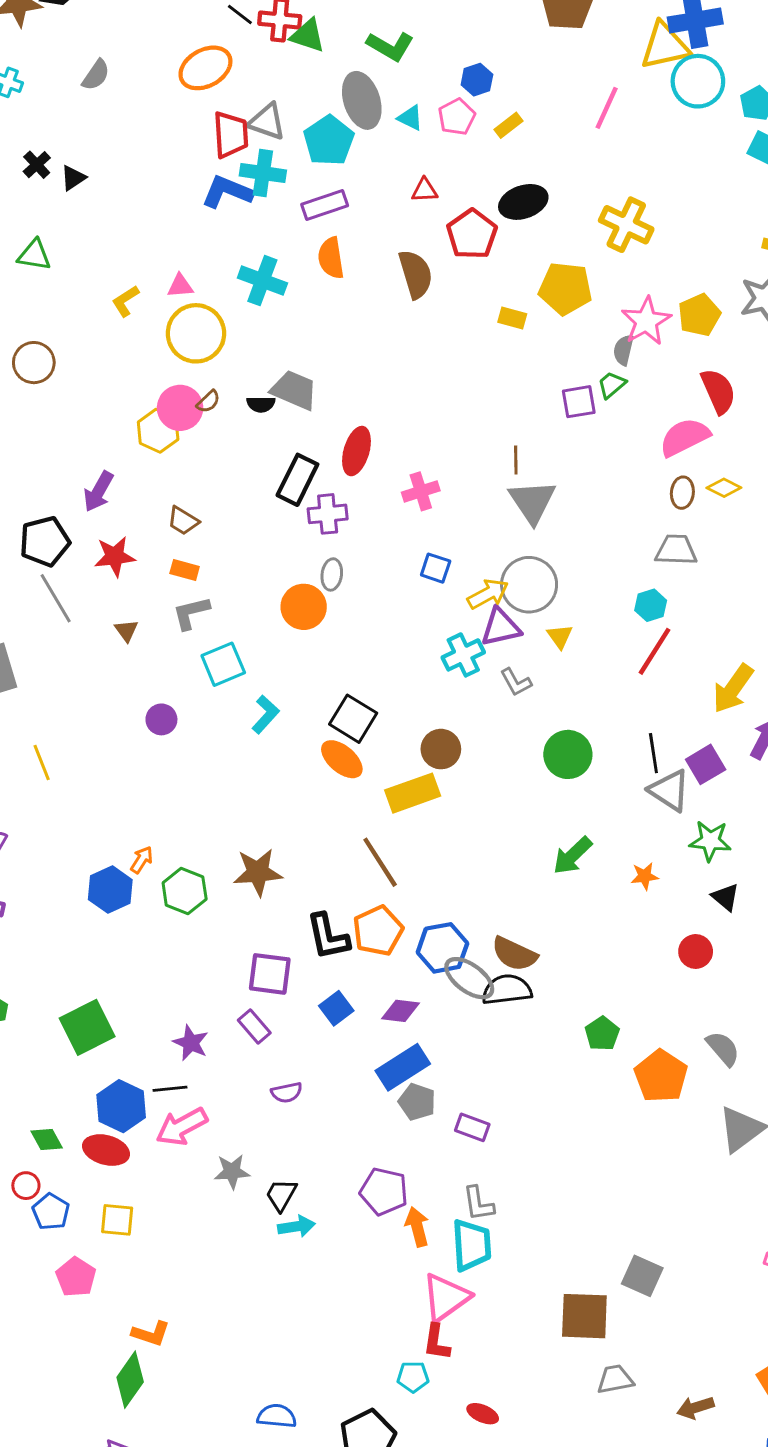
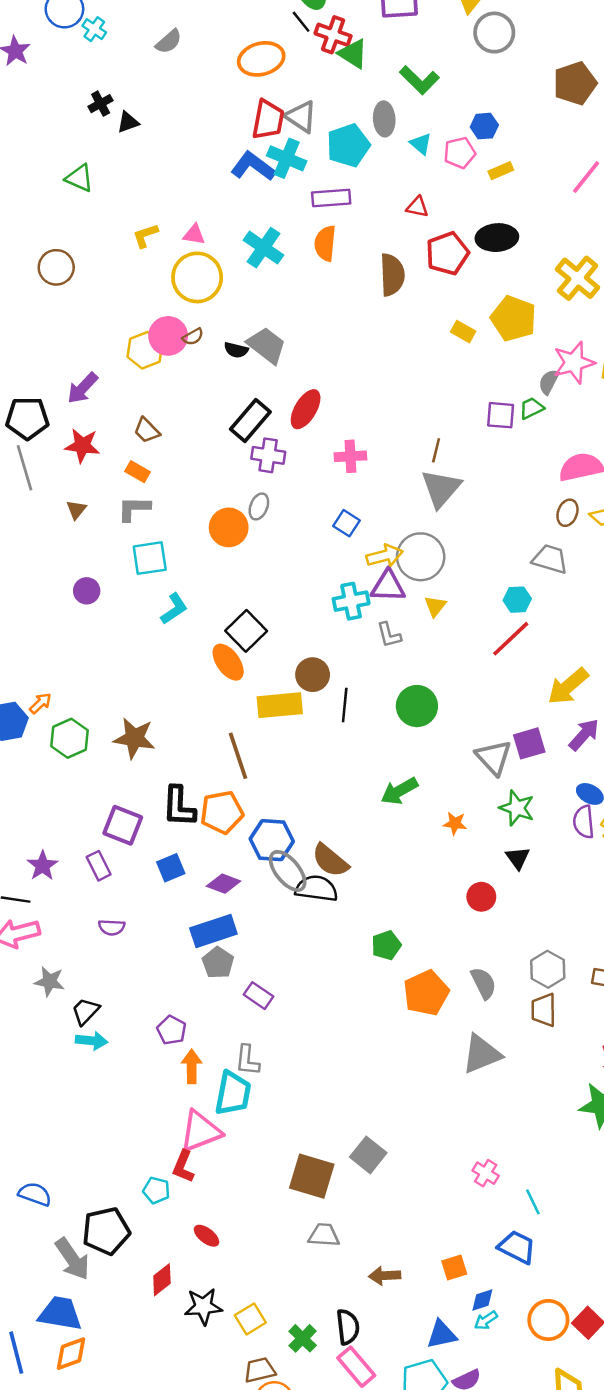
gray ellipse: (362, 100) -> (384, 119), size x0.7
black line: (653, 753) -> (345, 705), moved
purple pentagon: (384, 1191) -> (172, 1030), size x0.7

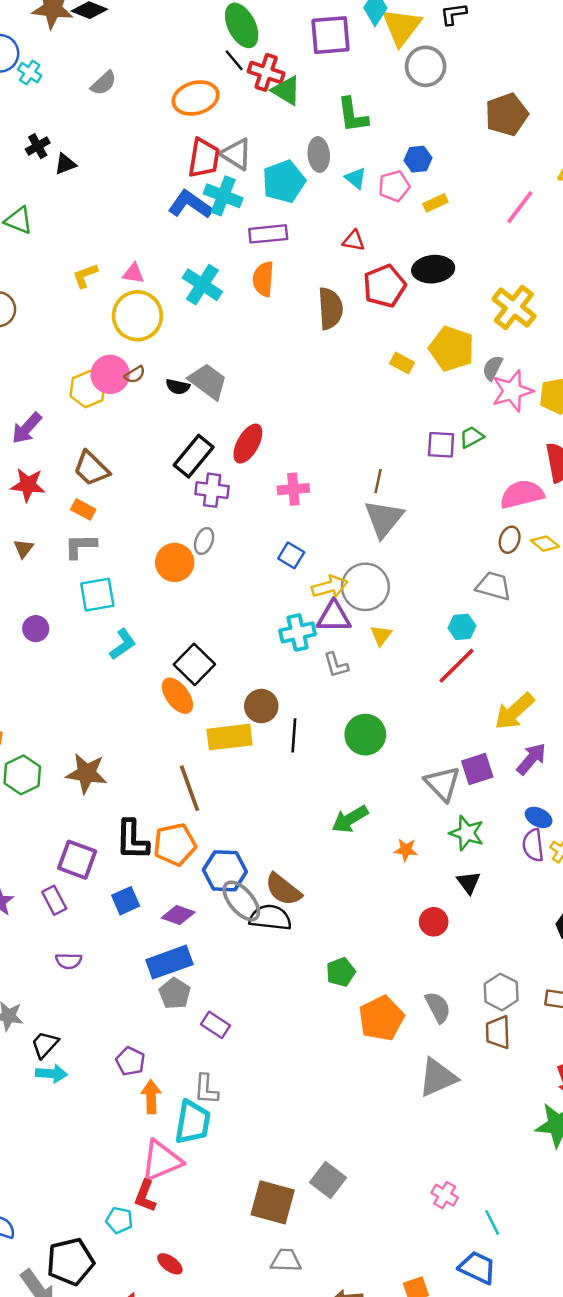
green L-shape: (419, 80) -> (353, 115), turned 39
gray semicircle: (549, 382) -> (493, 368), moved
brown trapezoid: (147, 430) -> (91, 468), size x1.4

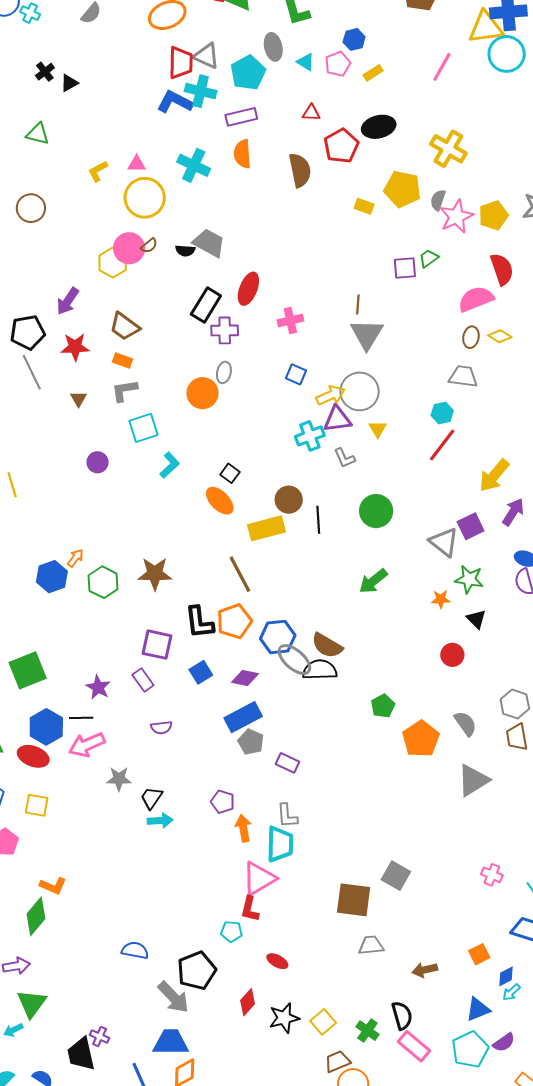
black square: (194, 664) -> (230, 473), size x0.6
orange star: (406, 850) -> (441, 599), moved

